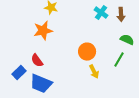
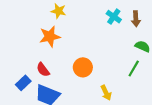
orange circle: (87, 52) -> (83, 67), moved
yellow arrow: (94, 72) -> (106, 93), moved

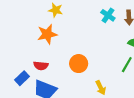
red semicircle: (43, 70) -> (41, 66), turned -48

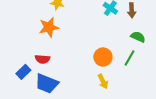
orange circle: (79, 64) -> (103, 57), moved

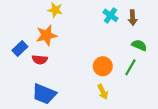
red semicircle: (42, 59) -> (40, 60), moved
blue rectangle: (23, 72) -> (20, 49), moved

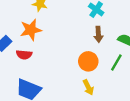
brown arrow: (133, 18) -> (98, 34), moved

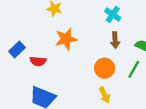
orange star: (31, 30) -> (66, 39), moved

